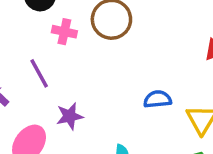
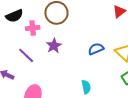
purple star: (70, 116) -> (54, 46), moved

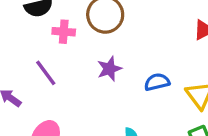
purple star: (54, 46) -> (109, 69), moved

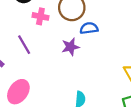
blue semicircle: (157, 82) -> (89, 28), moved

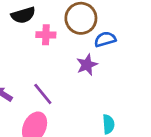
purple line: (24, 45) -> (43, 94), moved

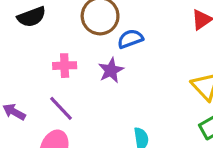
pink cross: (46, 35) -> (65, 66), moved

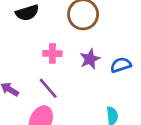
blue semicircle: (130, 39) -> (121, 65), moved

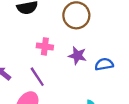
purple star: (90, 59) -> (77, 56), turned 30

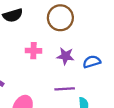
purple line: (37, 77) -> (65, 89), moved, turned -54

